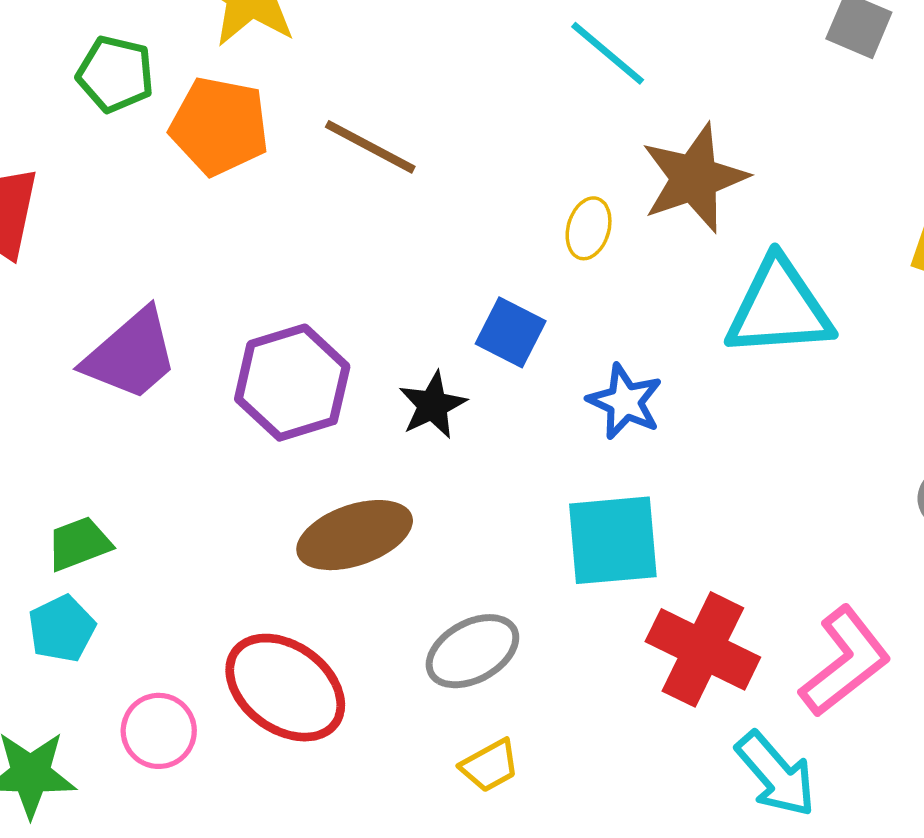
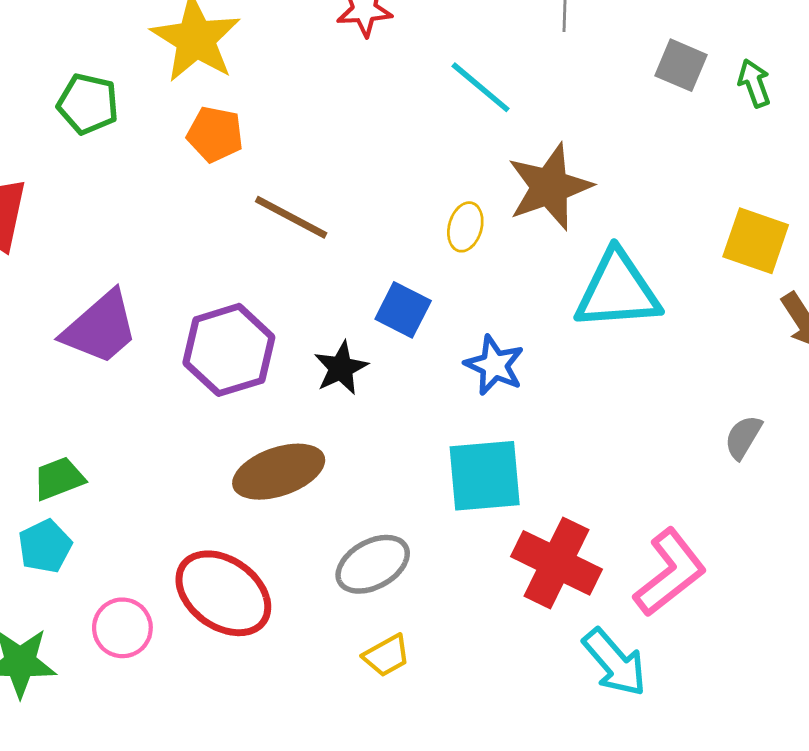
orange pentagon: (219, 126) -> (215, 134), moved, size x0.7
brown line: (370, 147) -> (291, 217), moved

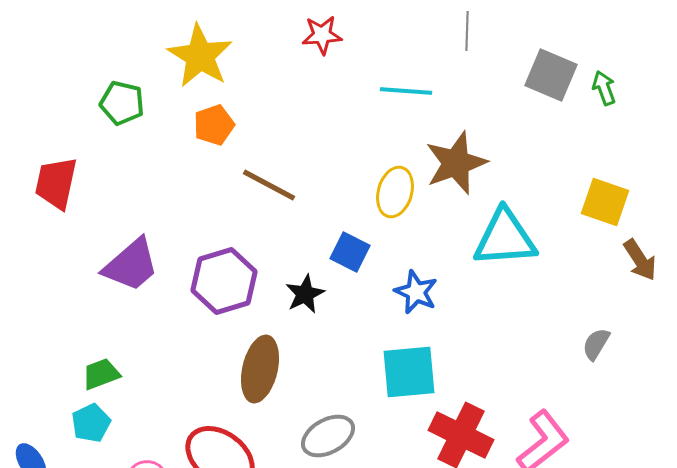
gray square: (681, 65) -> (551, 75), size x1.4
cyan line: (481, 87) -> (406, 91), turned -36
orange pentagon: (215, 134) -> (214, 125), turned -30
yellow ellipse: (465, 227) -> (395, 192), size x1.4
brown ellipse: (279, 472) -> (260, 369), turned -58

